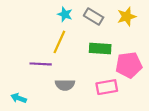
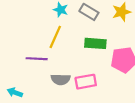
pink rectangle: (107, 87) -> (86, 82), moved

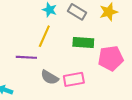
gray semicircle: (61, 79) -> (50, 77), turned 30

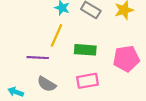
green rectangle: (83, 43) -> (85, 50), moved
gray semicircle: (50, 77) -> (47, 84), moved

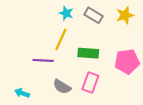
pink rectangle: (88, 81) -> (90, 83), turned -60
gray semicircle: (47, 84) -> (62, 87), moved

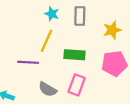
gray rectangle: (93, 15) -> (80, 16), turned 60
yellow star: (125, 15) -> (112, 30), moved

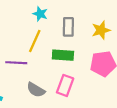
gray rectangle: (80, 16) -> (68, 27), moved

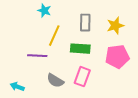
cyan star: (40, 14) -> (44, 11), moved

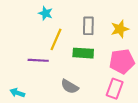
pink rectangle: (82, 77) -> (115, 89), moved
gray semicircle: (55, 81) -> (70, 86), moved

